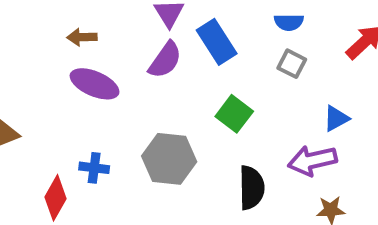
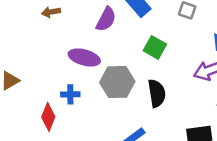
purple ellipse: (95, 84) -> (84, 57), moved
black semicircle: (252, 188) -> (157, 93), moved

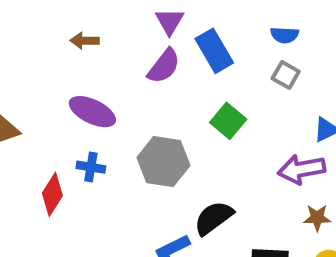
purple ellipse: (84, 57) -> (92, 112), moved
black semicircle: (157, 93) -> (214, 218), moved, turned -128

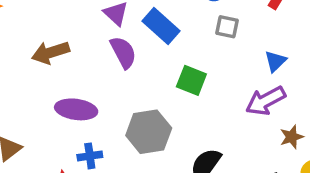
brown arrow: (85, 41) -> (50, 52), size x1.5
purple semicircle: (164, 66) -> (123, 52), turned -48

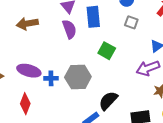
blue rectangle: (161, 26) -> (93, 17), turned 35
purple ellipse: (76, 109) -> (29, 71), moved
blue cross: (90, 156) -> (51, 78), moved

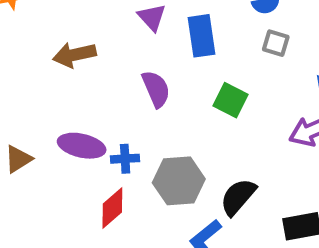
purple semicircle: (69, 29) -> (156, 89), moved
gray hexagon: (78, 77) -> (179, 181), moved
red diamond: (25, 104) -> (112, 208), moved, turned 30

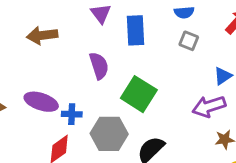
green square: (230, 100) -> (139, 94), moved, size x1.4

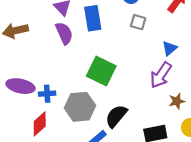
purple semicircle: (99, 66) -> (64, 33), moved
purple arrow: (209, 106) -> (161, 75), turned -32

